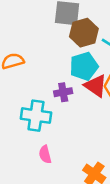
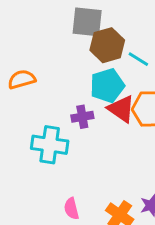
pink semicircle: (45, 154) -> (71, 209), moved

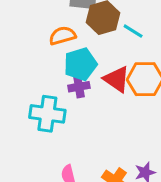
orange semicircle: (22, 79) -> (62, 36), moved
cyan pentagon: (107, 86) -> (80, 64), moved

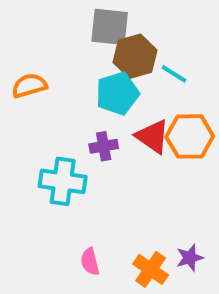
orange semicircle: (62, 36) -> (29, 86), moved
cyan pentagon: (80, 64) -> (117, 93), moved

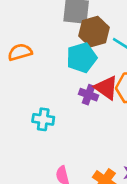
purple cross: (104, 146) -> (88, 95), moved, turned 30
cyan cross: (63, 181) -> (43, 119), size x0.7

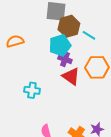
red triangle: (106, 88) -> (71, 76), moved
purple cross: (88, 95) -> (65, 59), moved

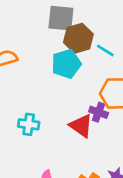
purple cross: (65, 59) -> (99, 112), moved
red triangle: (71, 76) -> (81, 126), moved

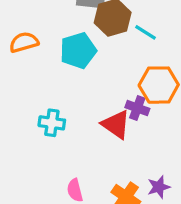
cyan pentagon: (66, 64) -> (78, 50), moved

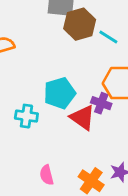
cyan pentagon: (78, 50) -> (60, 93), moved

